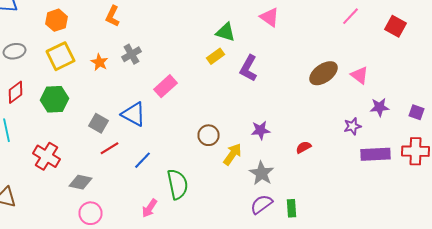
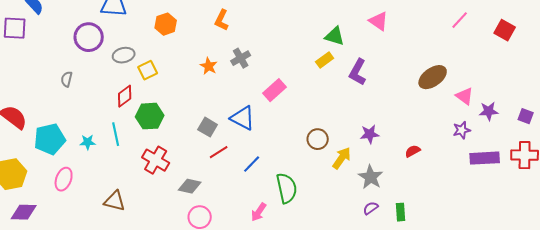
yellow square: (60, 56) -> (148, 70), moved, size x0.7
pink triangle: (360, 75) -> (465, 96), moved
green hexagon: (54, 99) -> (150, 116), moved
purple semicircle: (262, 204) -> (371, 208), size x0.7

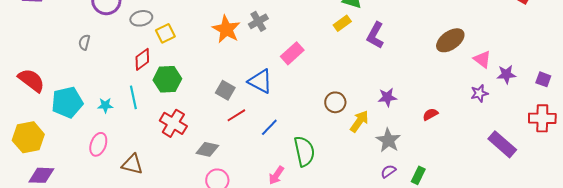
orange star: (209, 66) -> (226, 29), size x1.6
purple rectangle: (485, 158) -> (502, 144), moved, turned 44
pink ellipse: (64, 179) -> (98, 144), moved
green rectangle: (401, 212) -> (418, 175), turned 30

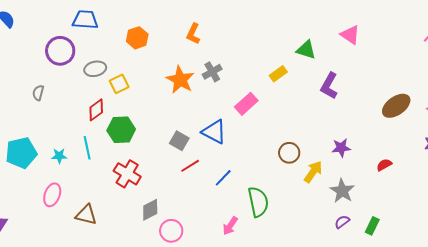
yellow rectangle: (342, 23) -> (278, 74), moved
brown ellipse: (450, 40) -> (396, 106), moved
gray diamond: (207, 149) -> (150, 210), moved, turned -40

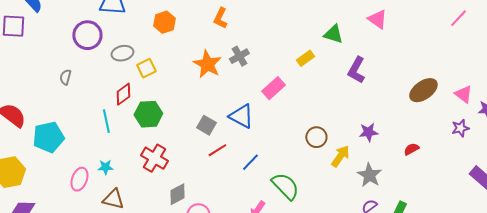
cyan line: (87, 148) -> (106, 121), moved
cyan star: (59, 156) -> (105, 167), moved
green semicircle: (258, 202) -> (285, 186), turned -32

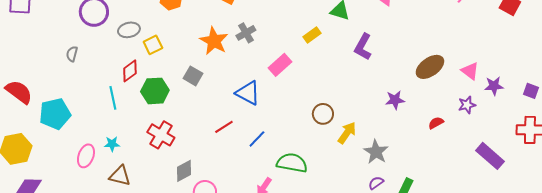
gray square: (206, 125) -> (193, 76), moved
purple star: (368, 132) -> (395, 100), moved
red semicircle: (411, 149) -> (436, 123), moved
green semicircle: (285, 186) -> (292, 163), turned -36

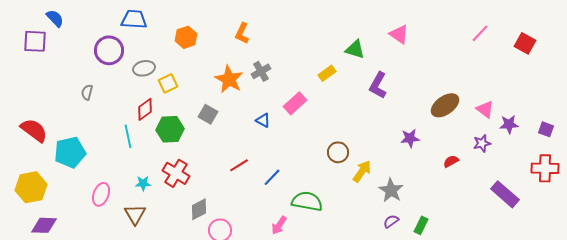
blue triangle: (248, 93) -> (263, 120), moved, size x0.6
cyan star: (112, 144) -> (143, 183), moved
brown triangle: (120, 176) -> (135, 214), turned 45

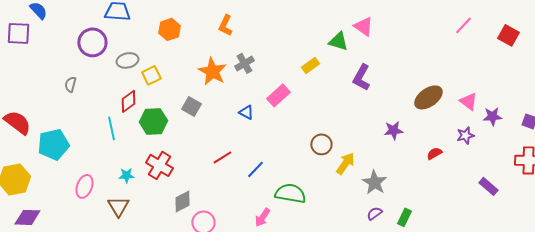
pink triangle: (399, 34) -> (363, 26), moved
purple rectangle: (505, 194) -> (488, 186), size x0.7

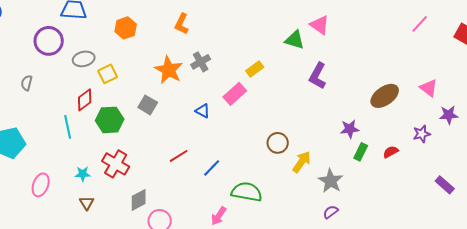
yellow rectangle: (310, 65) -> (255, 69), moved
pink triangle: (468, 101) -> (429, 88), moved
brown triangle: (118, 206) -> (87, 203), moved, size x0.7
green rectangle: (404, 217) -> (361, 152), moved

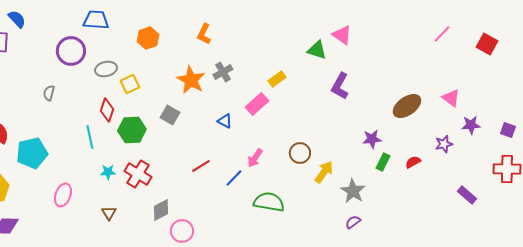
red diamond: (85, 100) -> (107, 110), turned -35
cyan star: (83, 174) -> (108, 172), moved
pink arrow: (219, 216) -> (255, 158), moved

